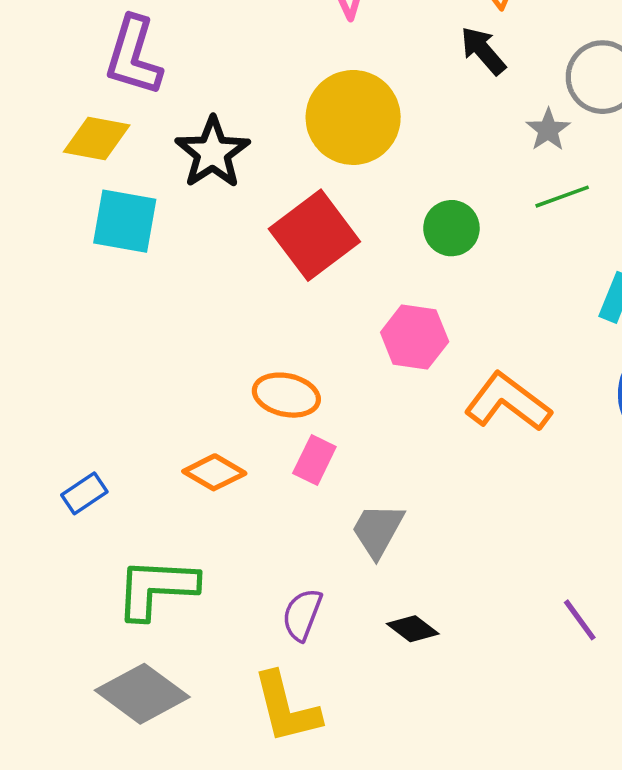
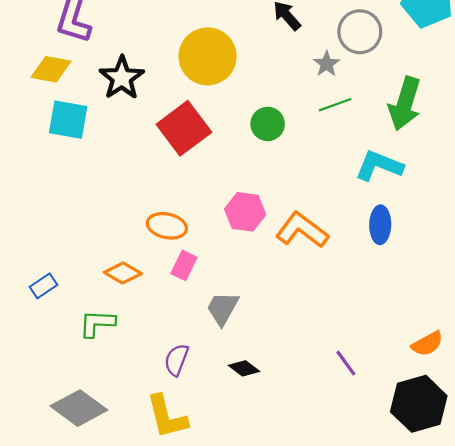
pink hexagon: (415, 337) -> (245, 212), moved
green L-shape: (156, 588) -> (97, 323), moved, size x0.7

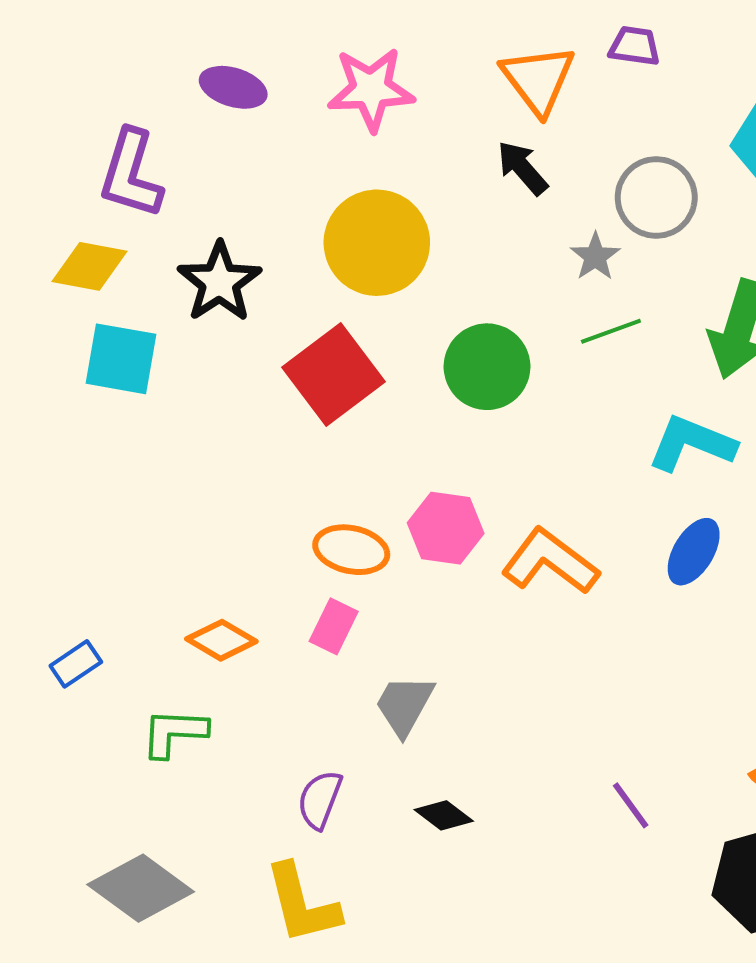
green circle: (268, 124) -> (487, 367), size x1.4
blue ellipse: (380, 225) -> (694, 552), turned 30
orange ellipse: (167, 226) -> (351, 550), moved

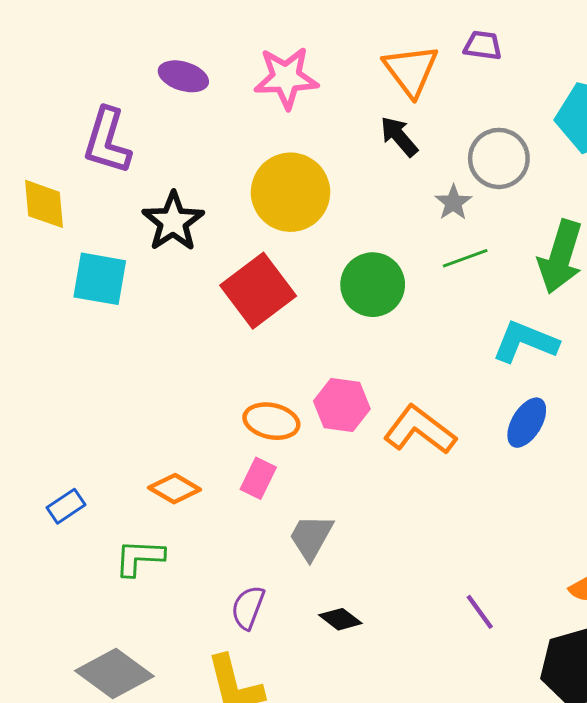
yellow diamond: (90, 266) -> (44, 204), moved, turned 74

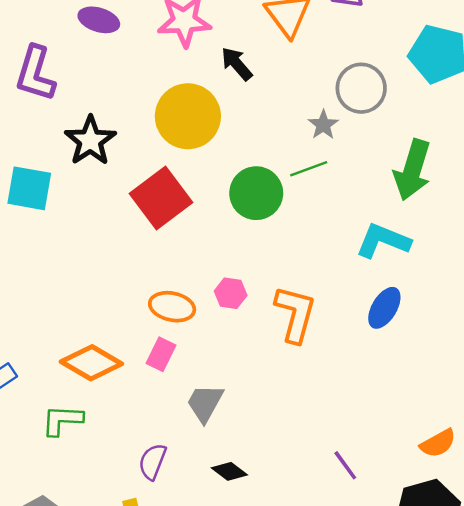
black arrow: (399, 136) -> (237, 64), moved
green line: (465, 258) -> (309, 169), moved
pink hexagon: (342, 405) -> (231, 293), size x0.7
orange L-shape: (420, 430) -> (295, 314), turned 68
orange diamond: (175, 489) -> (91, 363), size x1.4

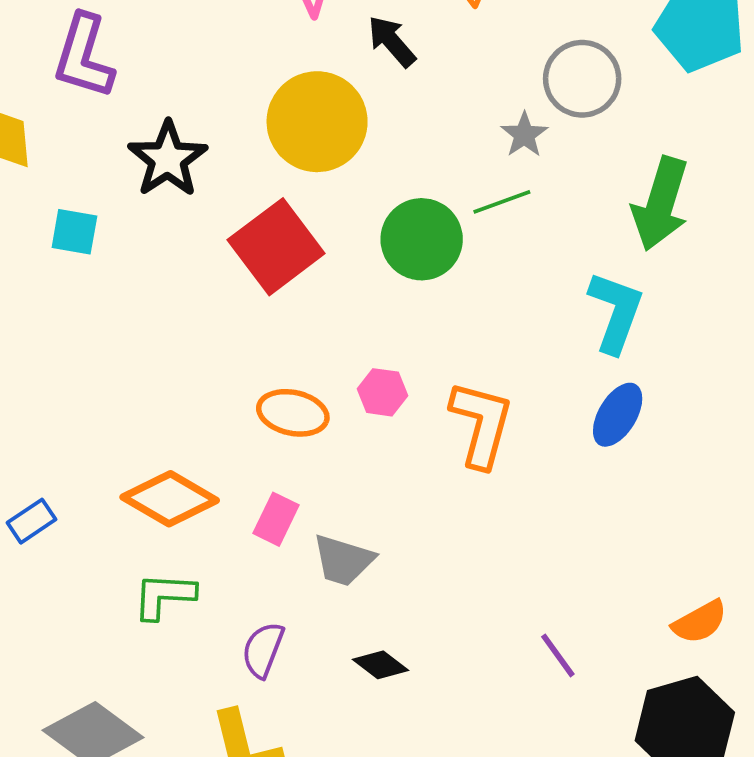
cyan square: (29, 188) -> (74, 232), size x0.7
cyan L-shape: (383, 241) -> (616, 312), turned 88
pink rectangle: (161, 354) -> (276, 519), moved
gray trapezoid: (205, 403) -> (343, 560), turned -102
green L-shape: (62, 420) -> (164, 596), moved

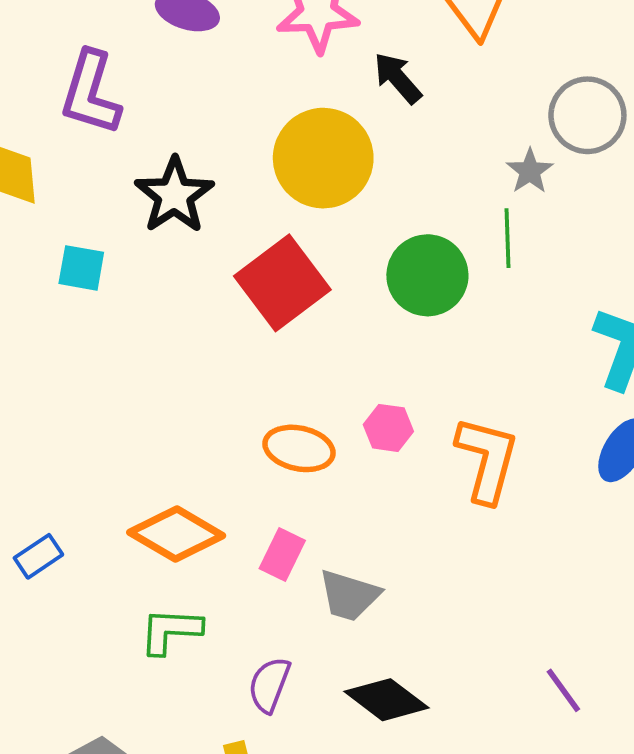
green line: (502, 202) -> (507, 238), turned -72
black diamond: (381, 665) -> (386, 700), size x1.5

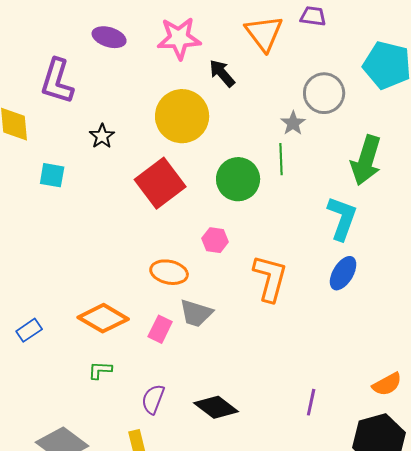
black star: (174, 195) -> (102, 136), size x0.6
pink hexagon: (388, 428) -> (215, 240), moved
gray trapezoid: (349, 595) -> (196, 313), moved
green L-shape: (171, 631) -> (100, 370), size x0.7
purple line: (563, 690) -> (311, 402), turned 48

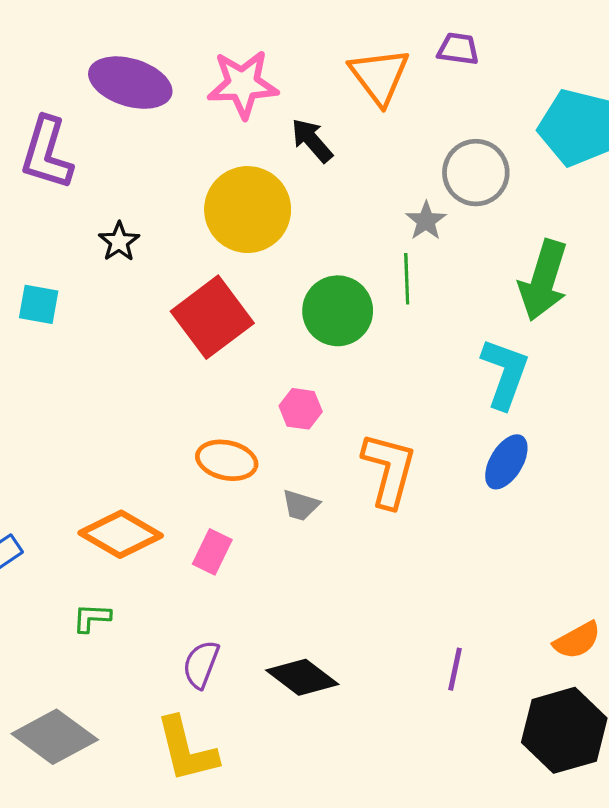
purple ellipse: (109, 37) -> (130, 83), size x1.5
gray trapezoid: (196, 313) -> (301, 505), moved, size x0.7
green L-shape: (100, 370) -> (92, 618), moved

